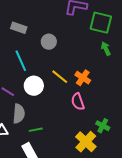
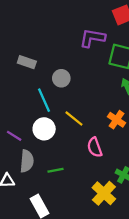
cyan line: (21, 61) -> (44, 100), moved
orange cross: (83, 78) -> (117, 120), moved
green line: (36, 130) -> (56, 170), moved

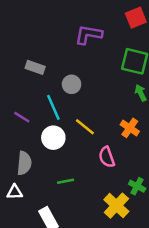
purple L-shape: (92, 38) -> (89, 35), moved
purple line: (14, 136) -> (22, 117), moved
gray semicircle: (27, 161) -> (24, 163), moved

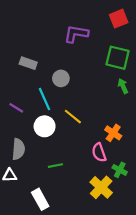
orange cross: (130, 128) -> (113, 133), moved
pink semicircle: (107, 157) -> (99, 152), moved

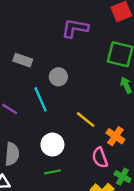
yellow line: (73, 117) -> (86, 120), moved
white circle: (45, 126) -> (52, 145), moved

